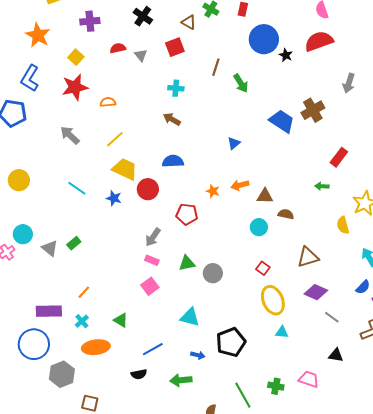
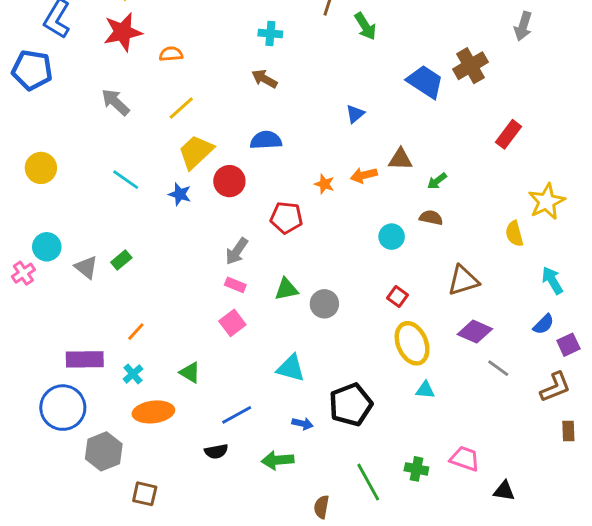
yellow trapezoid: (125, 169) -> (196, 152), turned -68
green arrow: (322, 186) -> (437, 181), moved, turned -40
brown triangle: (265, 196) -> (400, 159), moved
black triangle: (336, 355) -> (504, 491), moved

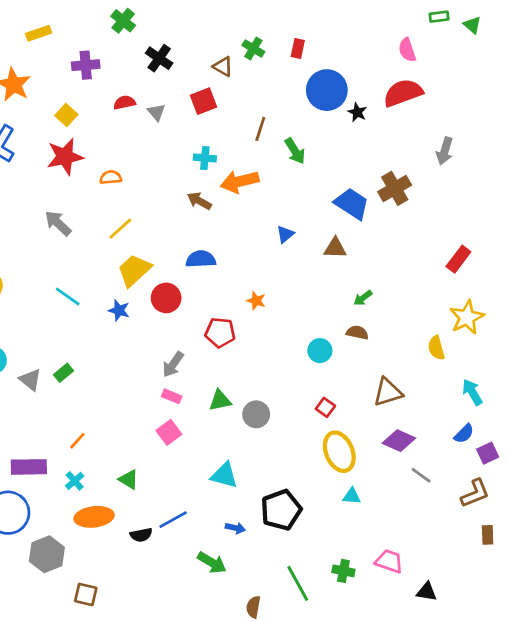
red rectangle: (509, 134) -> (458, 259), moved
brown triangle: (400, 159) -> (335, 248), moved
orange arrow: (364, 175) -> (240, 182), moved, size x1.5
black semicircle: (216, 451) -> (141, 535), moved
green arrow: (278, 460) -> (212, 563), turned -144

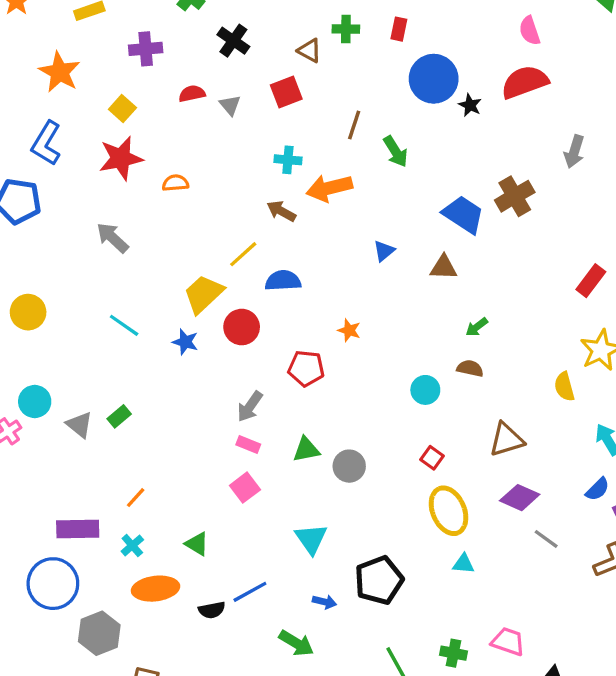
green cross: (253, 48) -> (346, 29), turned -30
yellow line: (120, 229) -> (243, 254), moved
cyan triangle: (224, 475) -> (311, 539), turned 40

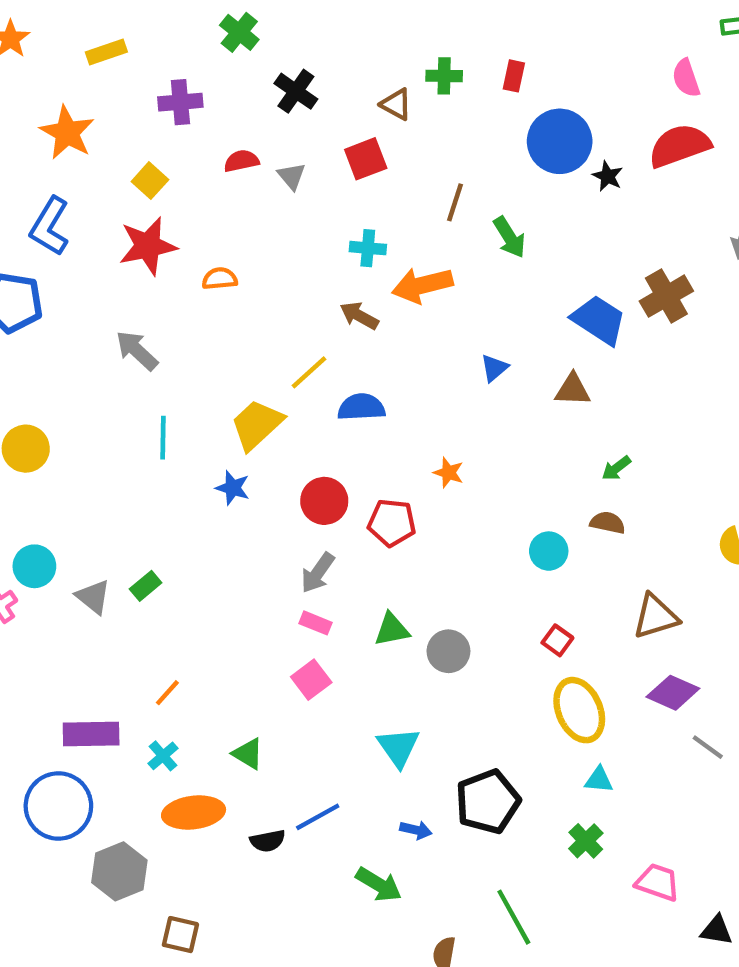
cyan line: (124, 325) -> (163, 438), moved, turned 56
red circle: (242, 327) -> (324, 501), moved
green cross: (453, 653) -> (586, 841), moved, turned 35

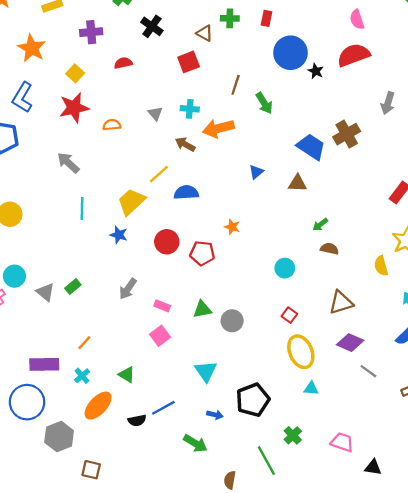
gray triangle: (292, 176) -> (155, 113), moved
brown semicircle: (608, 523) -> (329, 249), moved
gray arrow: (318, 573) -> (128, 289), moved
orange ellipse: (194, 813) -> (98, 406), turned -40
green cross: (586, 841) -> (293, 435), moved

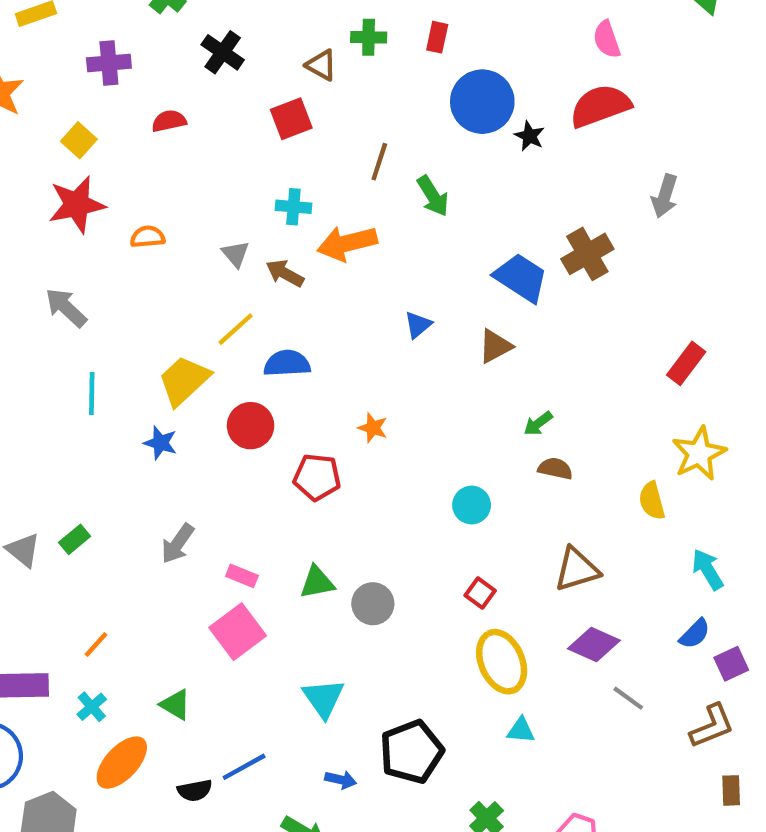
gray triangle: (155, 113) -> (236, 254), moved
brown triangle: (297, 183) -> (495, 346), turned -30
red circle: (167, 242) -> (251, 426), moved
pink square: (160, 336) -> (238, 632), size x1.4

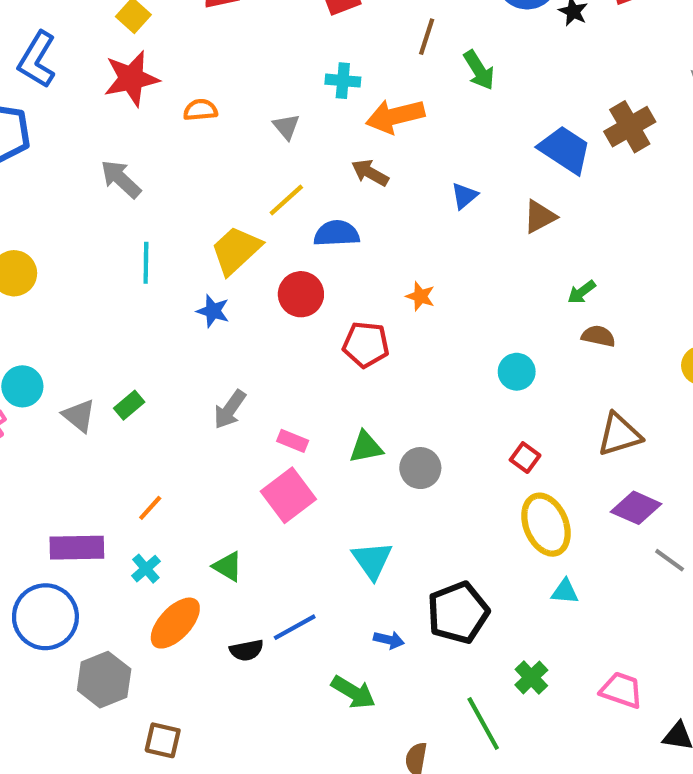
brown arrow: (285, 273) -> (370, 173), moved

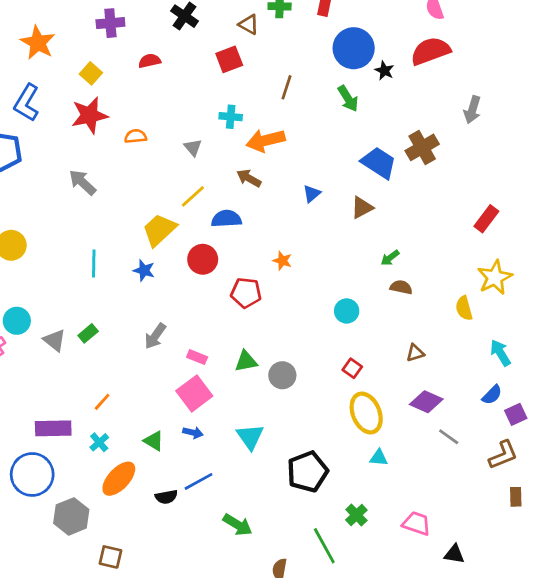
green arrow: (479, 70) -> (348, 99), moved
cyan line: (146, 263) -> (94, 263), moved
brown triangle: (619, 435) -> (415, 353), size x0.6
blue arrow: (389, 640) -> (193, 433), moved

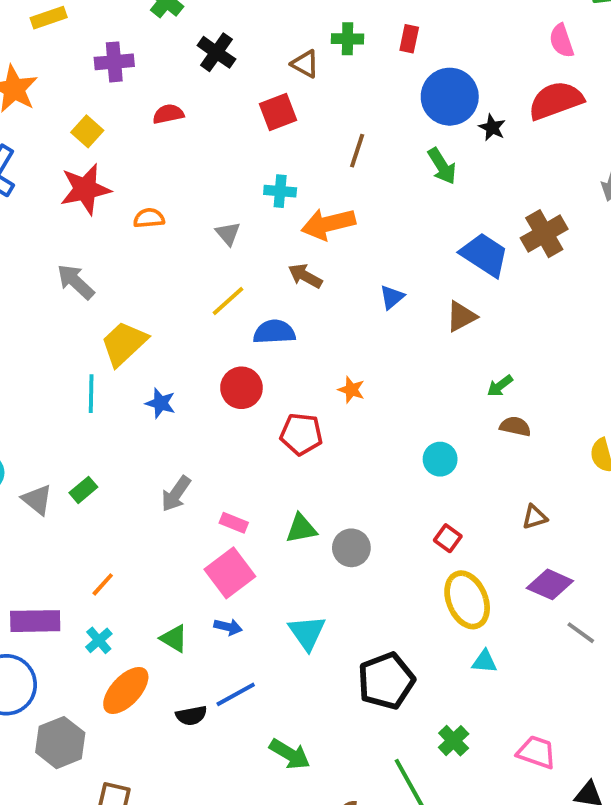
yellow trapezoid: (159, 230) -> (124, 343), moved

